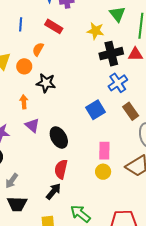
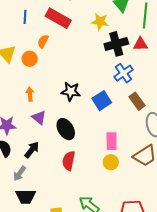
red rectangle: (54, 26) -> (58, 18), size x1.4
black star: (46, 83) -> (71, 91), moved
black arrow: (53, 191) -> (32, 150), moved

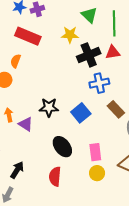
blue cross: (124, 73) -> (99, 83), turned 30
purple triangle: (39, 117) -> (26, 124), moved
black ellipse: (66, 129) -> (62, 147), moved

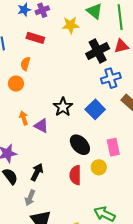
yellow star: (70, 35) -> (71, 25), moved
red rectangle: (28, 36) -> (35, 38), size x0.7
black star: (49, 107) -> (63, 107), turned -30
yellow circle: (97, 173) -> (99, 167), moved

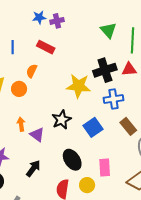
yellow star: (71, 25) -> (78, 86), moved, size x1.4
black arrow: (37, 172) -> (33, 168), moved

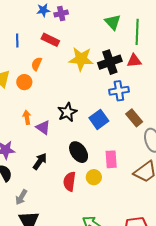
yellow star: (78, 86) -> (81, 59), moved

